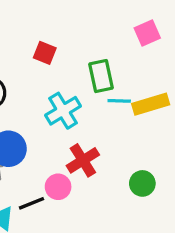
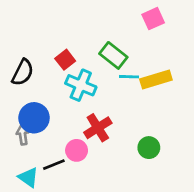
red square: (45, 53) -> (65, 60), moved, turned 30
green rectangle: (101, 76) -> (113, 55), turned -40
cyan cross: (63, 111) -> (81, 85), turned -36

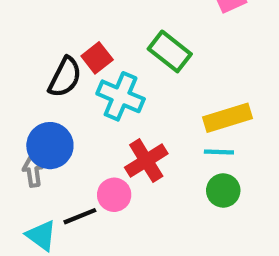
black semicircle: (23, 72) -> (65, 77), moved
cyan line: (129, 77) -> (219, 152), moved
yellow rectangle: (156, 80) -> (228, 118), moved

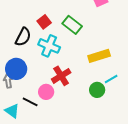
red square: (97, 58) -> (44, 22), moved
cyan line: (219, 152) -> (111, 79), moved, turned -32
black line: (80, 216) -> (30, 102), turned 49

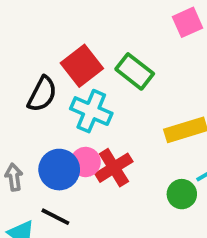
red square: (44, 22) -> (82, 66), size x1.5
blue circle: (16, 69) -> (59, 170), moved
pink circle: (46, 92) -> (86, 162), moved

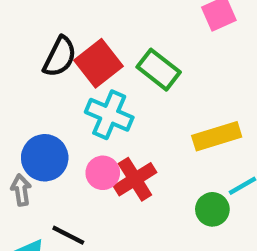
black semicircle: (42, 94) -> (60, 57), moved
blue circle: (59, 170) -> (45, 158), moved

